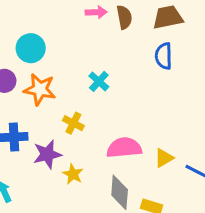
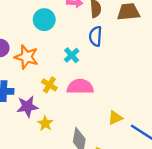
cyan circle: (31, 48) -> (44, 20), moved
blue semicircle: (164, 56) -> (96, 36), moved
pink semicircle: (124, 148) -> (80, 87), moved

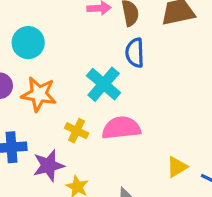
cyan circle: (44, 20) -> (28, 43), moved
cyan cross: (72, 55) -> (104, 84), size x1.5

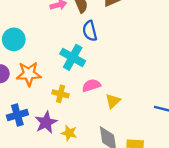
pink semicircle: (121, 128) -> (91, 85), size x0.7
yellow triangle: (177, 167) -> (113, 101), moved

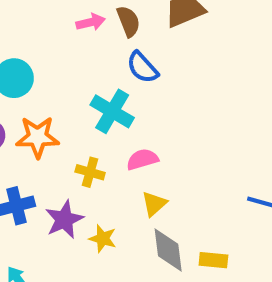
blue semicircle: (90, 31) -> (142, 67), turned -30
yellow triangle: (113, 101) -> (154, 204), moved

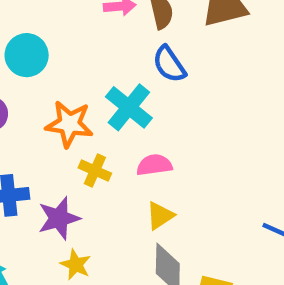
orange star: (38, 137) -> (69, 124), moved
yellow star: (103, 239) -> (76, 265), moved

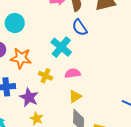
orange star: (69, 124) -> (21, 58), moved
purple star: (59, 218) -> (29, 97), turned -30

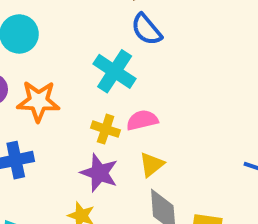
yellow cross: (46, 76) -> (106, 129), moved
purple star: (29, 97) -> (99, 173), moved

